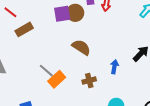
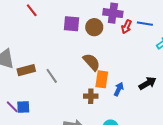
purple square: (62, 14) -> (71, 24), moved
brown rectangle: (24, 29) -> (26, 70), moved
orange rectangle: (57, 79) -> (102, 79), moved, turned -54

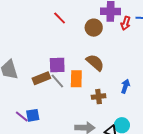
red line: (32, 10) -> (60, 18), moved
purple square: (71, 24) -> (57, 65), moved
brown rectangle: (26, 70) -> (41, 78), moved
orange rectangle: (102, 79) -> (76, 79), moved

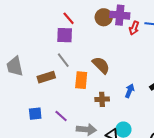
brown circle: (94, 28) -> (104, 17), moved
purple square: (57, 65) -> (65, 35), moved
gray line: (57, 81) -> (63, 60), moved
purple line: (22, 116) -> (61, 116), moved

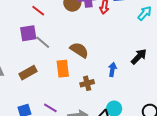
purple square: (65, 35) -> (28, 33), moved
gray line: (63, 60) -> (43, 42), moved

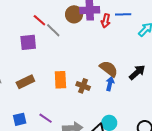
gray line: (43, 42) -> (53, 30), moved
brown semicircle: (79, 50) -> (109, 69), moved
brown cross: (87, 83) -> (83, 86), moved, turned 32

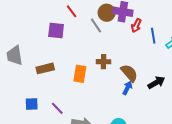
blue line: (123, 14) -> (153, 36), moved, turned 70
gray line: (53, 30) -> (96, 25), moved
brown cross: (83, 86) -> (103, 62), moved, turned -32

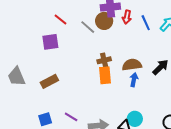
brown circle: (107, 13) -> (104, 21), moved
brown semicircle: (129, 73) -> (132, 65), turned -42
orange rectangle: (80, 74) -> (105, 75), moved

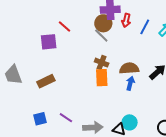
red line: (61, 19) -> (64, 26), moved
blue line: (146, 23) -> (145, 27), turned 49
gray line: (88, 27) -> (101, 35), moved
brown cross: (104, 60) -> (102, 63), turned 32

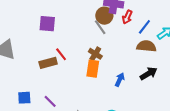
red line: (64, 26) -> (61, 54), moved
brown semicircle: (129, 68) -> (146, 46), moved
brown rectangle: (46, 81) -> (48, 63), moved

